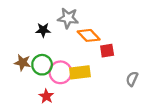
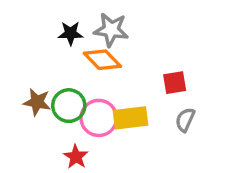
black star: (43, 30) -> (71, 33), moved
orange diamond: (89, 35) -> (102, 60), moved
gray semicircle: (132, 79) -> (185, 120), moved

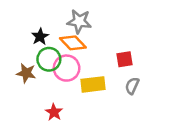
black star: (71, 33) -> (40, 37), moved, turned -30
green circle: (69, 106) -> (49, 59), moved
pink circle: (99, 118) -> (67, 68), moved

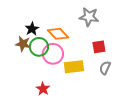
gray star: (79, 21) -> (89, 17), moved
brown star: (26, 73) -> (23, 44), moved

